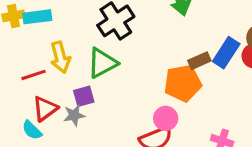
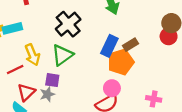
blue rectangle: (226, 53) -> (109, 46), moved
purple square: (84, 96) -> (52, 80), turned 32

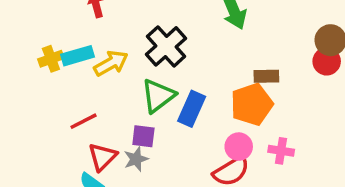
brown rectangle: (130, 45) -> (266, 76), turned 32
blue rectangle: (109, 46) -> (192, 109), moved
yellow arrow: (32, 55) -> (111, 63), moved, turned -95
pink cross: (154, 99) -> (281, 151), moved

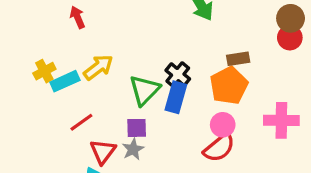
black cross: (166, 46) -> (178, 75), moved, size x0.7
cyan rectangle: (77, 56) -> (65, 81), moved
pink cross: (281, 151) -> (281, 120), moved, size x1.5

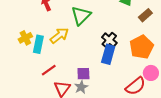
brown rectangle: (238, 59) -> (145, 15), moved, turned -32
cyan rectangle: (65, 81) -> (38, 44), turned -54
green triangle: (145, 90) -> (81, 16), moved
pink circle: (223, 125) -> (151, 73), moved

